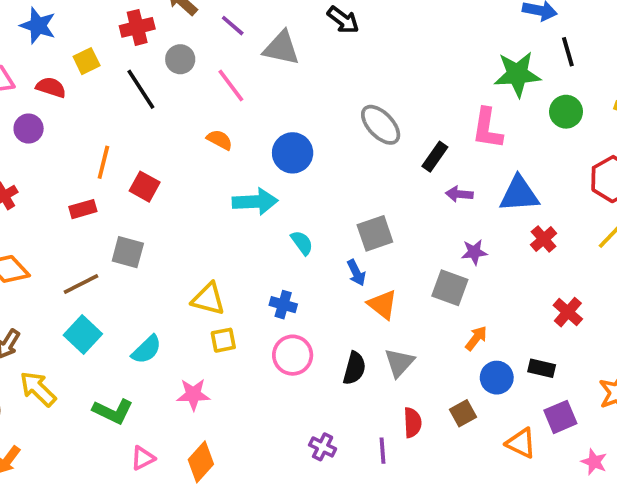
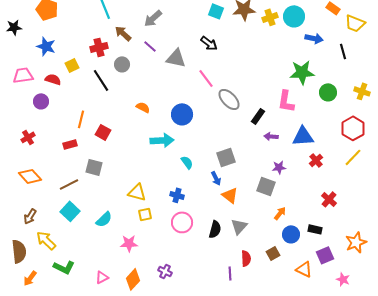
black line: (568, 52) -> (343, 51), moved
pink line: (231, 85) -> (206, 78), moved
green L-shape: (113, 411) -> (64, 267), moved
purple cross: (323, 447) -> (165, 271), moved

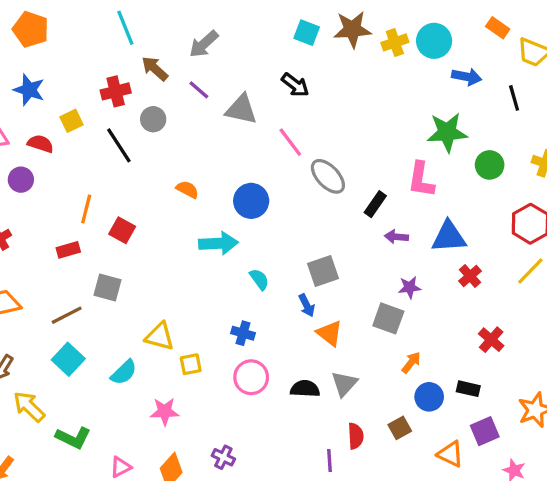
yellow triangle: (137, 192) -> (160, 336), moved
black semicircle: (215, 229) -> (305, 389), turned -102
green L-shape: (64, 267) -> (73, 438), moved

